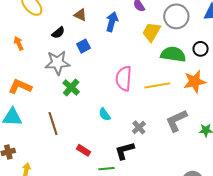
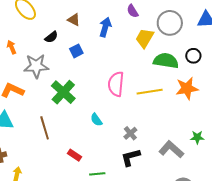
gray star: (57, 63) -> (36, 66), moved
green cross: (71, 87) -> (63, 92), size x1.4
gray L-shape: (176, 121) -> (171, 149), moved, turned 65
black L-shape: (125, 151) -> (131, 157), moved

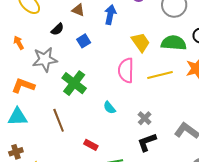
yellow trapezoid: (145, 38) -> (141, 42), moved, turned 120

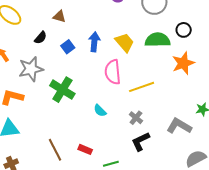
blue arrow: (110, 15) -> (94, 42), moved
yellow line: (160, 75) -> (142, 87), moved
brown line: (59, 120) -> (55, 150), moved

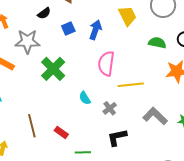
green semicircle: (158, 40) -> (157, 43), size x0.7
yellow trapezoid: (125, 42) -> (127, 16), moved
gray cross: (136, 118) -> (110, 108), moved
gray L-shape: (179, 126) -> (155, 116), moved

